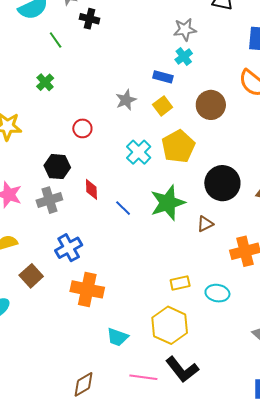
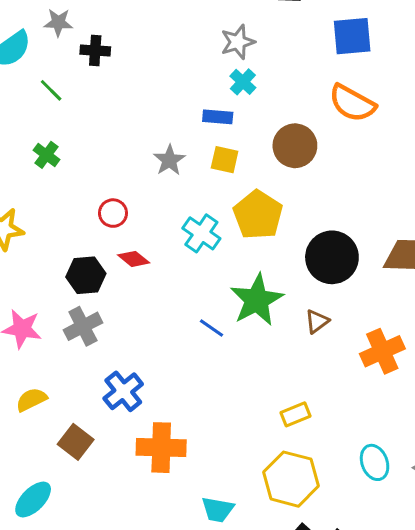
yellow square: (163, 106) -> (225, 160), turned -30
red diamond: (91, 189) -> (134, 259), moved, turned -40
blue line: (123, 208) -> (212, 328), moved
cyan ellipse: (217, 293) -> (375, 462), moved, turned 70

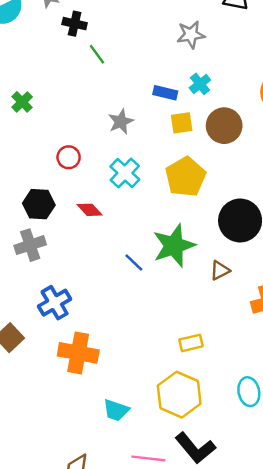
cyan cross: (243, 82) -> (200, 84), moved
green line: (51, 90) -> (97, 54), moved
yellow square: (225, 160) -> (182, 123), moved, turned -30
cyan cross: (201, 233) -> (125, 173), moved
red diamond: (134, 259) -> (90, 210), moved

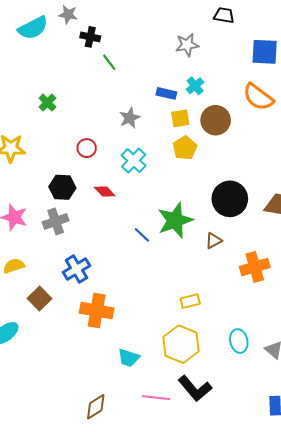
yellow pentagon: (186, 177) -> (185, 148), moved, size x0.7

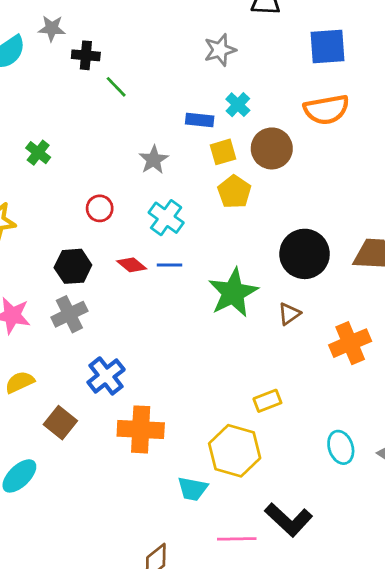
orange semicircle: (258, 97) -> (326, 110), turned -40
blue line: (142, 235) -> (169, 265), moved, turned -36
yellow hexagon: (181, 344) -> (235, 451), moved

